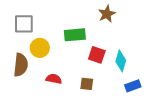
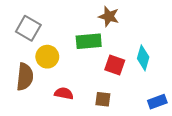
brown star: (107, 14) -> (109, 16), moved, turned -30
gray square: (24, 24) -> (28, 28), turned 30
cyan diamond: (121, 61) -> (143, 58), moved

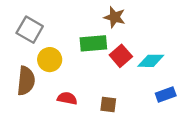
cyan diamond: (143, 58) -> (151, 61), turned 75
red square: (115, 65) -> (121, 56), moved, turned 30
blue rectangle: (157, 102) -> (166, 95), moved

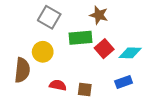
gray square: (30, 30) -> (49, 17), moved
blue rectangle: (166, 95) -> (124, 82), moved
brown square: (108, 105) -> (85, 90), moved

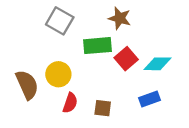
yellow circle: (43, 52) -> (58, 74), moved
brown semicircle: (22, 70) -> (27, 85), turned -30
red semicircle: (58, 85) -> (70, 103), turned 98

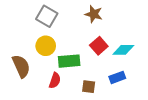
green rectangle: (97, 46) -> (69, 61), moved
yellow circle: (58, 74) -> (46, 46), moved
brown square: (103, 108) -> (89, 87), moved

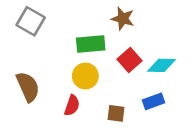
gray square: (47, 16) -> (31, 21), moved
yellow circle: (46, 46) -> (85, 76), moved
green rectangle: (69, 61) -> (91, 44), moved

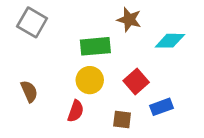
red square: (129, 60) -> (136, 81), moved
cyan diamond: (161, 65) -> (170, 41), moved
brown semicircle: (28, 87) -> (29, 91), size x0.7

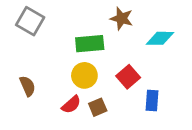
blue rectangle: (162, 107) -> (152, 101), turned -66
red semicircle: (76, 111) -> (71, 105), turned 30
brown square: (122, 119) -> (98, 107), moved, turned -30

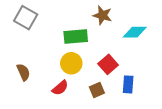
brown square: (98, 107) -> (97, 90), moved

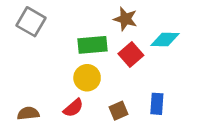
red square: (108, 64) -> (131, 55), moved
brown semicircle: (23, 72) -> (28, 113), moved, turned -72

